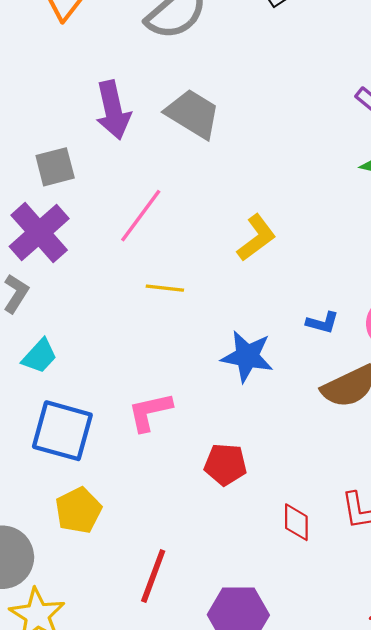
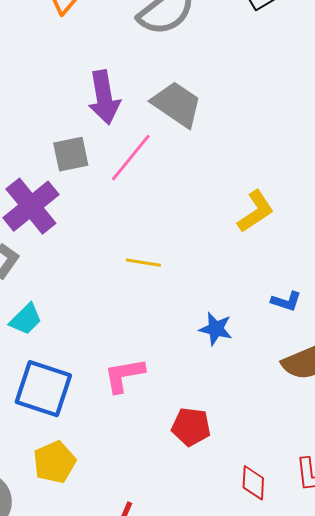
gray square: (55, 167) -> (71, 154), moved
pink line: (141, 216) -> (131, 158), moved
yellow L-shape: (256, 238) -> (256, 211), moved
blue star: (247, 356) -> (216, 329), size x0.7

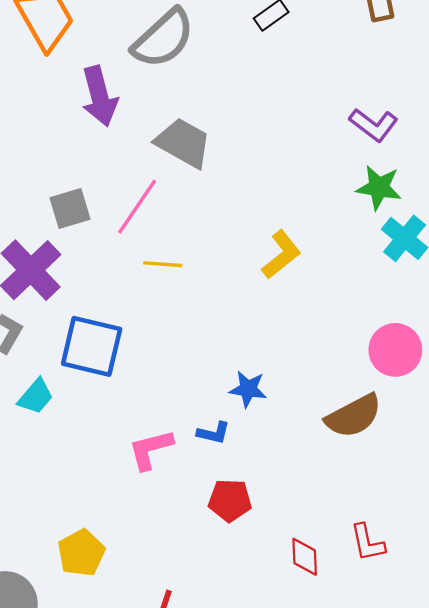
purple arrow: (104, 97) -> (99, 96), moved
yellow line: (143, 263) -> (163, 264), moved
blue L-shape: (286, 301) -> (214, 433), moved
blue square: (43, 389) -> (92, 346), moved

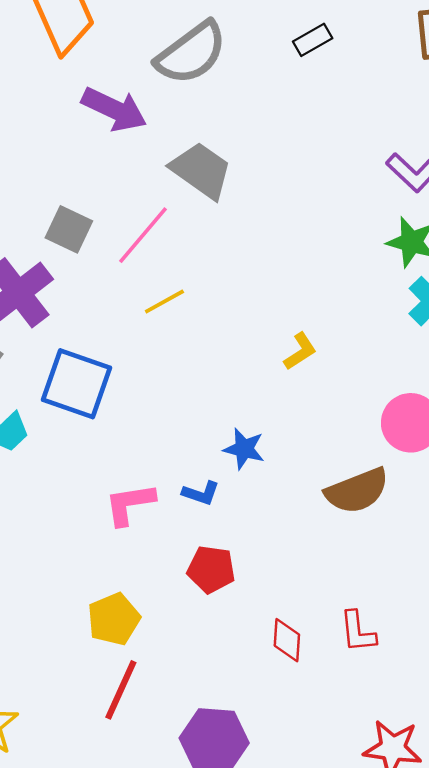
purple arrow: (99, 96) -> (114, 109), turned -56
gray square: (70, 208) -> (69, 229), turned 36
yellow L-shape: (281, 255) -> (300, 351), moved, size x0.7
yellow line: (163, 264) -> (164, 301), turned -39
yellow pentagon: (81, 553) -> (114, 619), moved

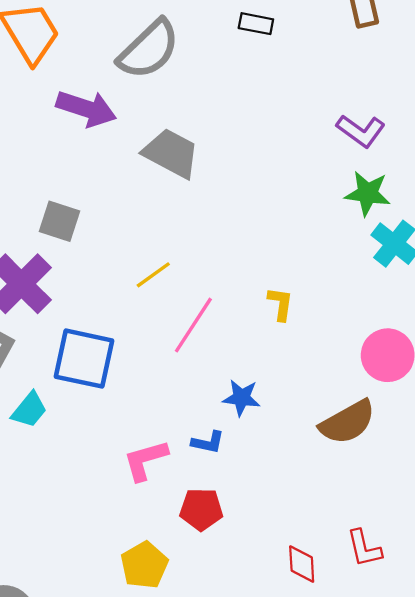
black rectangle: (313, 40) -> (256, 24), turned 48
pink line: (143, 235) -> (193, 325), moved
yellow L-shape: (300, 351) -> (280, 304), turned -42
red pentagon: (211, 569) -> (201, 509), moved

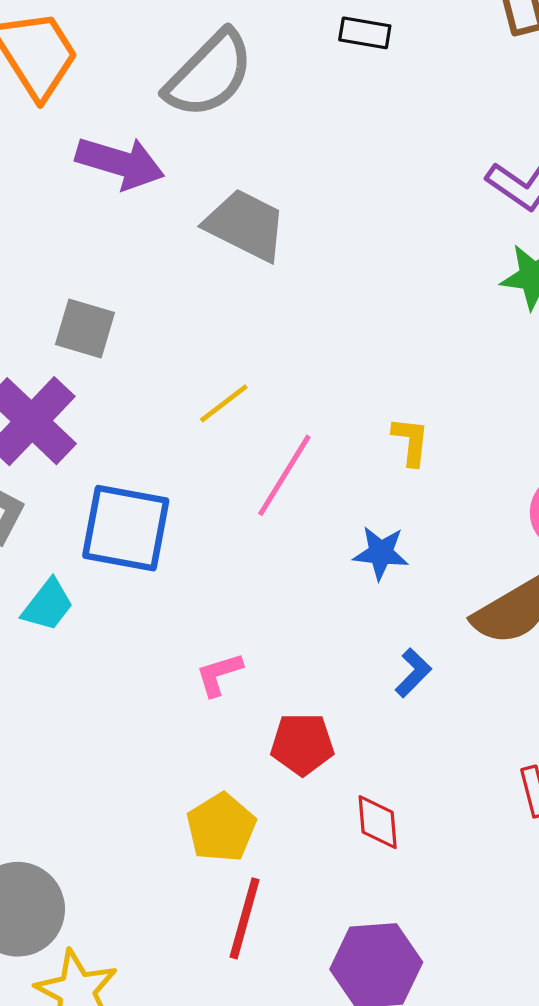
blue star: (241, 398) -> (381, 553), moved
blue L-shape: (208, 442) -> (413, 673), moved, turned -56
pink L-shape: (145, 460) -> (219, 674), size x0.7
red diamond: (302, 564) -> (378, 822), moved

